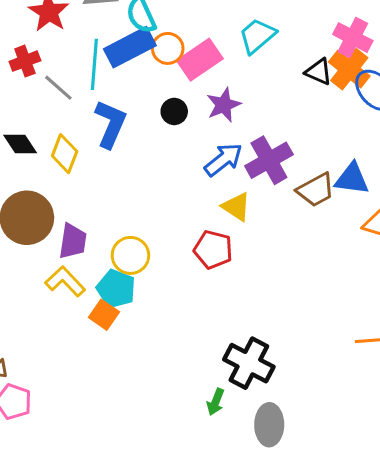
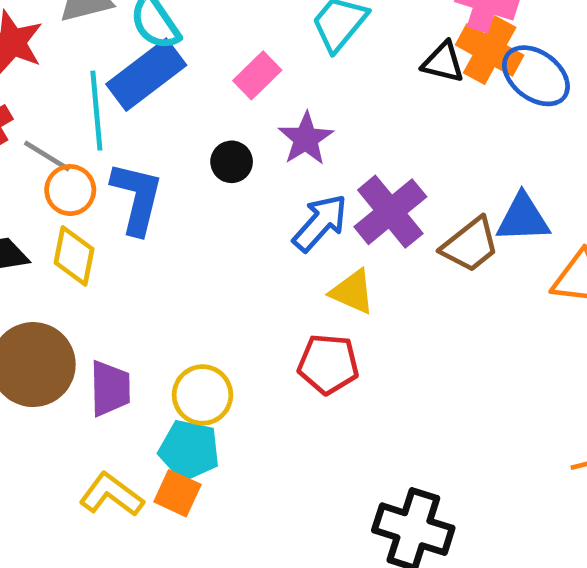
orange circle: (168, 48) -> (70, 190), moved
pink rectangle: (200, 60) -> (257, 75), size x0.7
yellow L-shape: (65, 281) -> (111, 495), moved

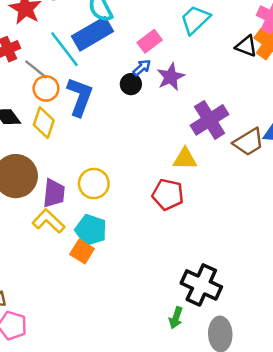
cyan line: (96, 111) -> (64, 49), turned -39
blue arrow: (320, 223) -> (142, 68), moved, size x0.6
yellow triangle: (352, 292) -> (185, 159), turned -30
yellow circle: (203, 395) -> (94, 184), moved
yellow L-shape: (111, 495) -> (48, 221), moved

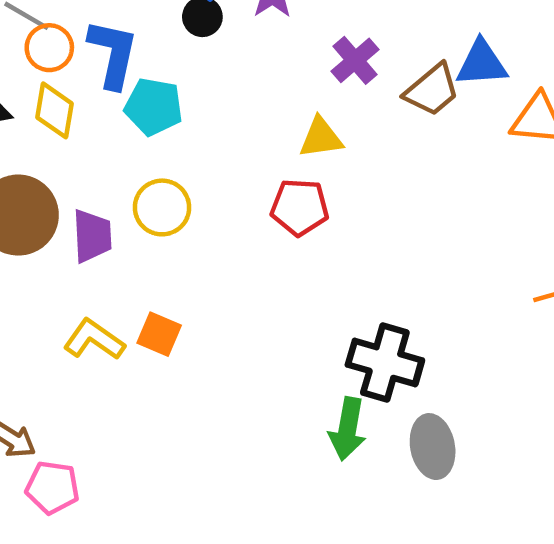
purple cross: (210, 120) -> (355, 60), size x0.7
yellow L-shape: (48, 221) -> (94, 340), moved
cyan pentagon: (91, 230) -> (154, 107), moved
green arrow: (176, 318) -> (348, 429), size x1.5

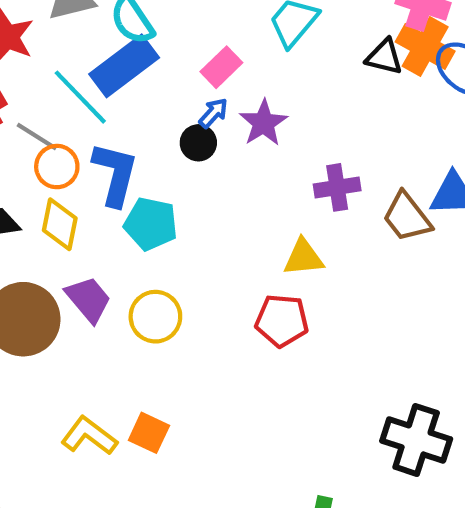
purple cross: (355, 60) -> (337, 187), turned 30
brown trapezoid: (432, 90) -> (407, 217), turned 90
purple trapezoid: (92, 236) -> (88, 299), moved, turned -39
black cross: (385, 363) -> (416, 440), moved

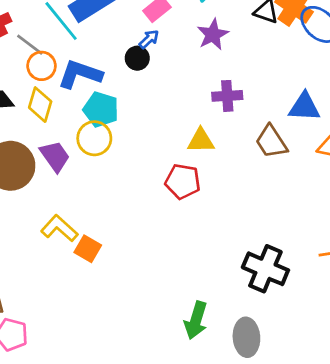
purple star: (264, 123) -> (213, 35), moved
blue L-shape: (115, 174) -> (80, 74), turned -90
brown trapezoid: (407, 217) -> (271, 142), moved
yellow circle: (155, 317) -> (94, 138), moved
yellow L-shape: (89, 436) -> (59, 228), moved

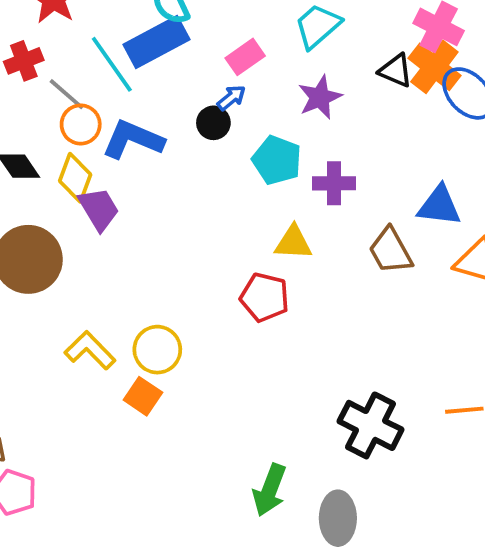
cyan pentagon: (101, 109) -> (277, 160), moved
yellow circle: (94, 138) -> (157, 350), moved
purple trapezoid: (55, 156) -> (99, 209), moved
orange square: (88, 249) -> (143, 396), moved

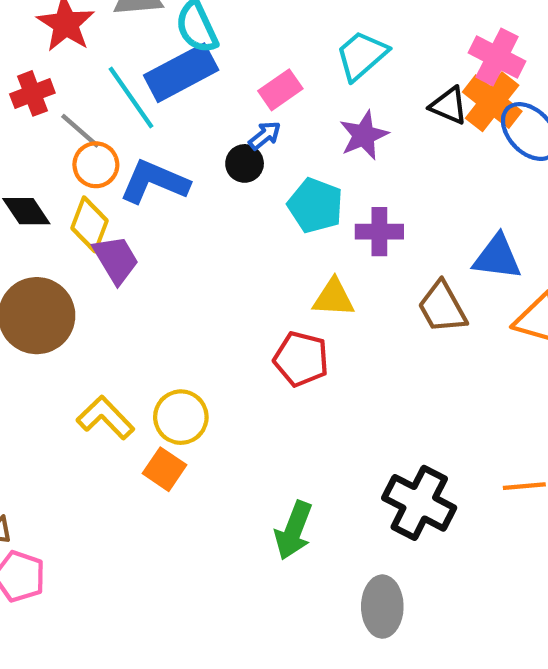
green arrow: (270, 490) -> (294, 530), moved

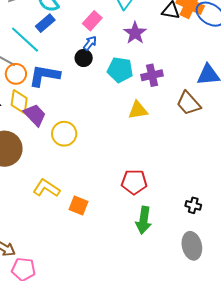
blue rectangle: (181, 73) -> (45, 23), size x0.6
red pentagon: (301, 359) -> (134, 182), moved
yellow circle: (181, 417) -> (64, 134), moved
black cross: (419, 503) -> (193, 205), moved, size x0.5

